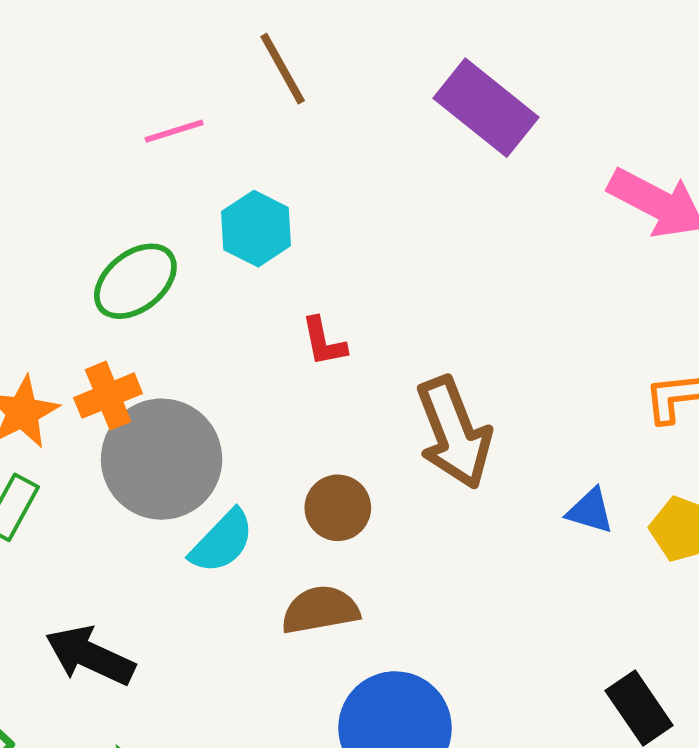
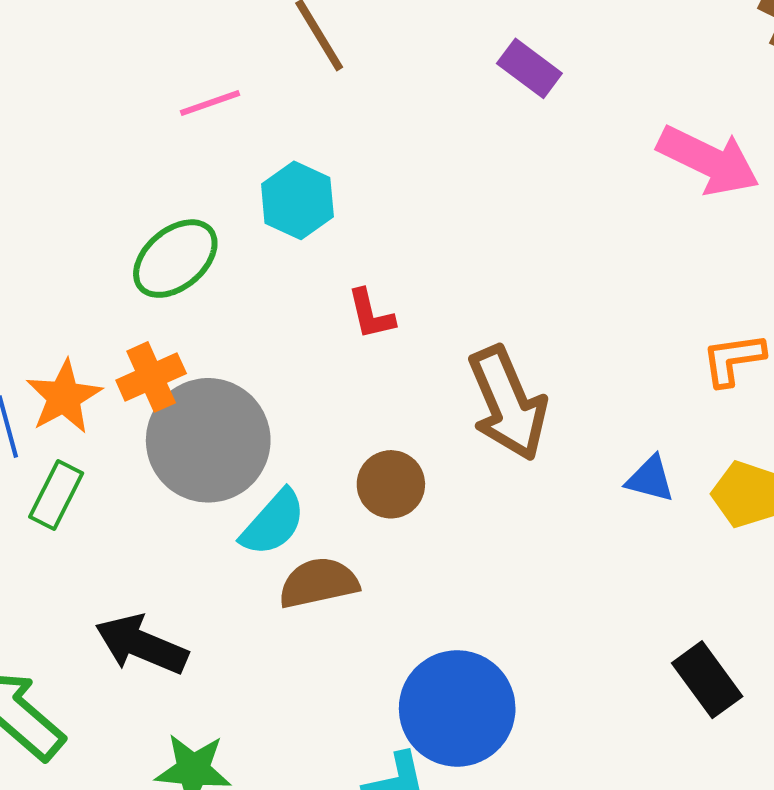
purple rectangle: (486, 108) -> (529, 68), size x0.6
brown semicircle: (320, 610) -> (319, 583), moved

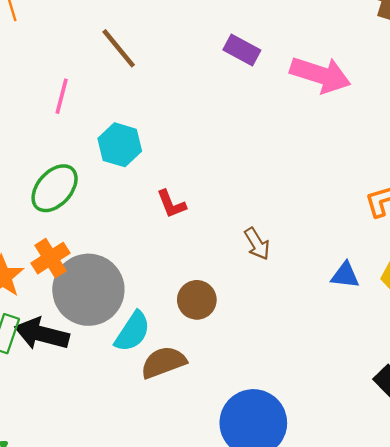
pink line: (210, 103) -> (62, 96), turned -48
pink arrow: (708, 160) -> (320, 75), moved
brown arrow: (508, 403) -> (257, 244), size x0.5
black arrow: (141, 645) -> (42, 334), moved

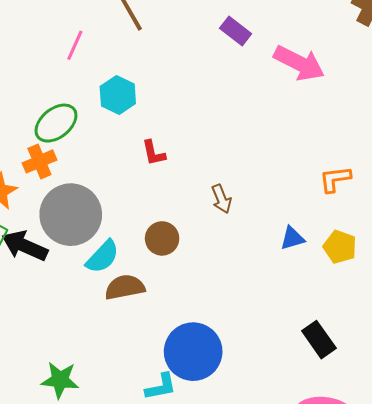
orange cross: (50, 258) -> (39, 161), moved
blue triangle: (345, 275) -> (292, 238), turned -32

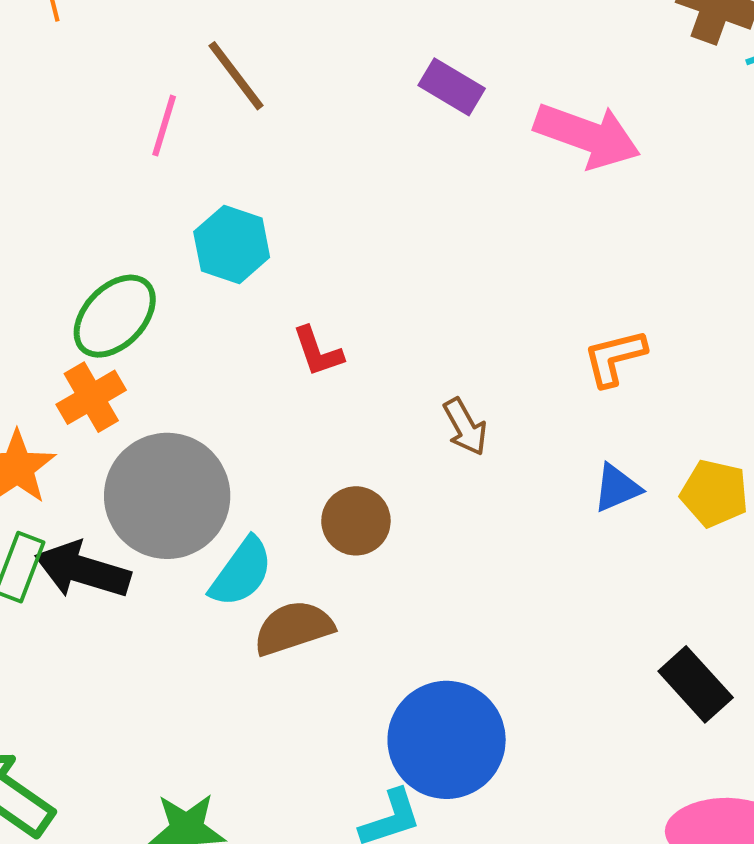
pink line: (75, 45) -> (164, 126), moved
orange L-shape: (335, 179) -> (615, 358), moved

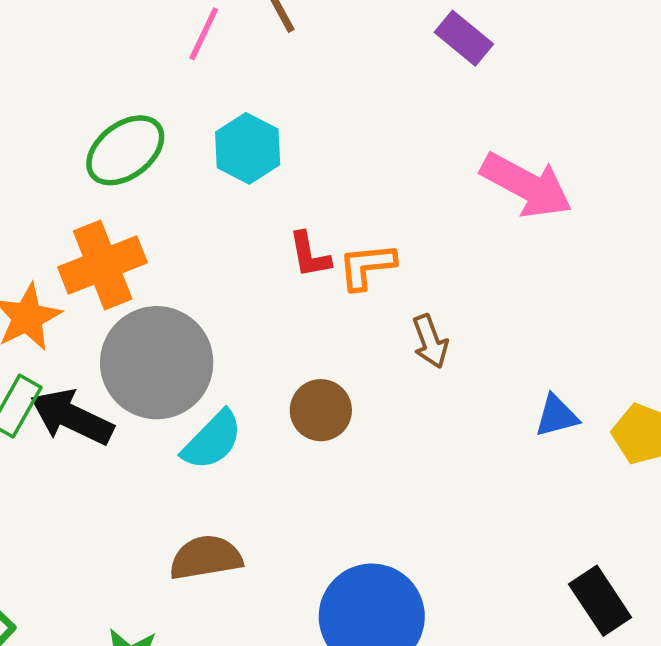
pink arrow: (587, 136) -> (526, 185), moved
green ellipse: (115, 316) -> (125, 150), moved
orange L-shape: (615, 358) -> (367, 266), moved
orange cross: (91, 397) -> (103, 265), size x1.4
brown semicircle: (293, 628) -> (206, 558), moved

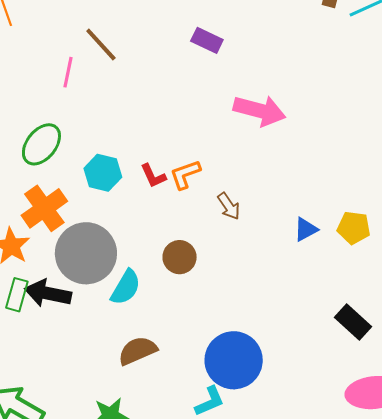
cyan hexagon: (248, 148) -> (103, 173), moved

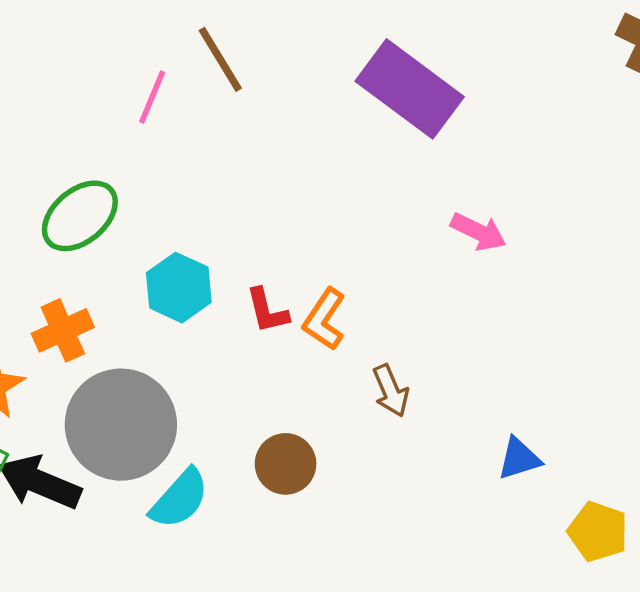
purple rectangle: (207, 40) -> (410, 89), size x1.8
pink arrow: (260, 111) -> (478, 232), size x0.6
orange L-shape: (185, 174) -> (324, 319), turned -48
orange cross: (44, 208) -> (63, 330), size x0.7
yellow pentagon: (354, 228) -> (598, 532), moved

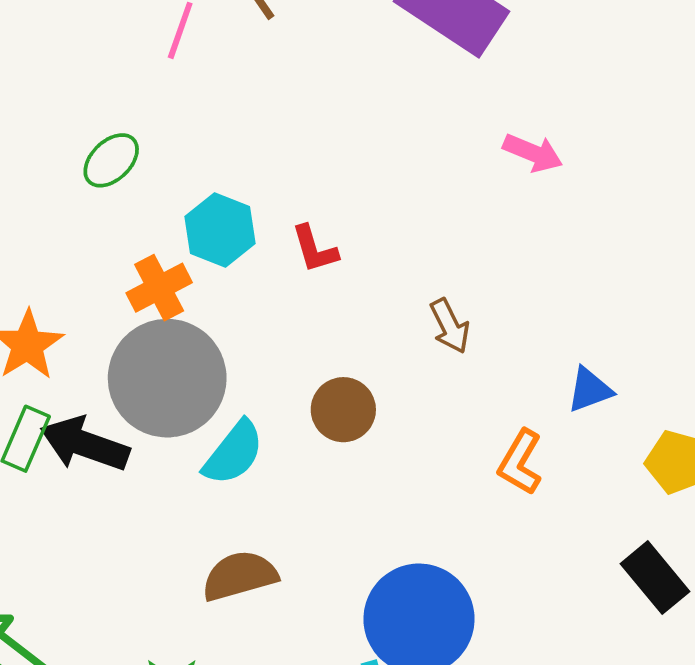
green ellipse: (80, 216) -> (111, 160), size x0.7
orange L-shape: (324, 319) -> (520, 462), moved
orange cross: (63, 330) -> (159, 288), moved

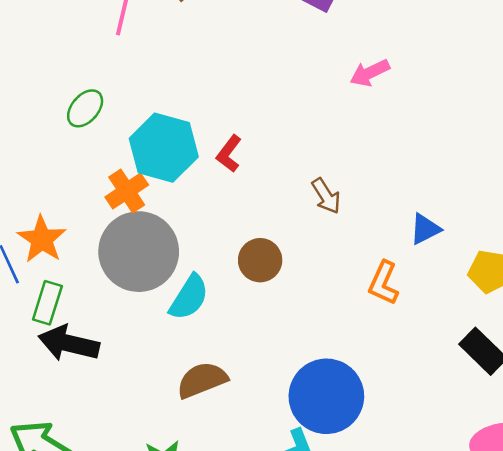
pink arrow: (533, 153) -> (370, 73), turned 138
cyan hexagon: (220, 230) -> (164, 148), size x1.4
red L-shape: (315, 249) -> (229, 154), turned 60
black arrow: (85, 444) -> (69, 343), moved

